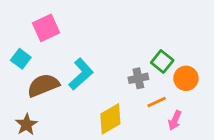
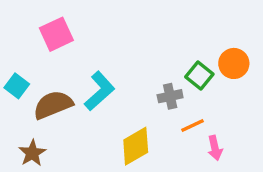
cyan square: (21, 59) -> (17, 86), moved
orange circle: (186, 78) -> (234, 63), moved
pink arrow: (175, 120) -> (215, 148), turned -36

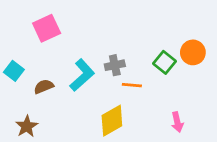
gray cross: (170, 96) -> (115, 65), moved
brown semicircle: (53, 105) -> (44, 87), size x0.6
orange line: (192, 125) -> (132, 85), moved, turned 30

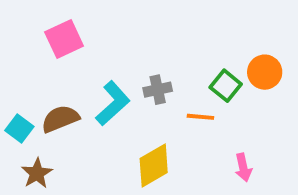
cyan square: (14, 71) -> (19, 129), moved
orange line: (132, 85) -> (200, 117), moved
brown semicircle: (44, 87) -> (60, 119), size x1.4

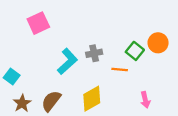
brown semicircle: (60, 119) -> (51, 101), moved, turned -30

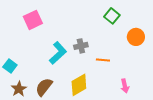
green square: (135, 51) -> (112, 16), moved

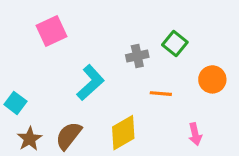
green square: (112, 16) -> (175, 44), moved
orange circle: (136, 37) -> (212, 79), moved
gray cross: (81, 46) -> (137, 56), moved

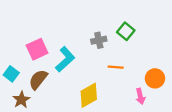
pink square: (51, 31) -> (37, 49), moved
orange circle: (212, 79) -> (155, 78), moved
brown semicircle: (69, 136) -> (38, 80), moved

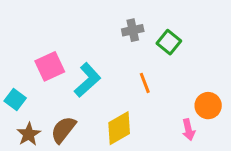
gray cross: (99, 40) -> (133, 30), moved
orange line: (116, 67) -> (145, 83), moved, turned 64
brown semicircle: (38, 80) -> (63, 130), moved

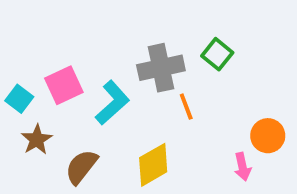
gray cross: (133, 30) -> (161, 68), moved, size x1.6
cyan square: (15, 100) -> (19, 99), moved
brown star: (29, 134) -> (37, 140), moved

